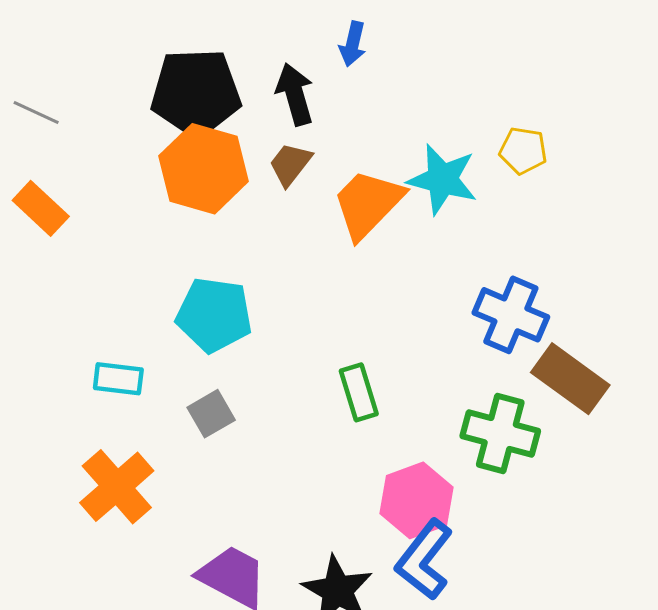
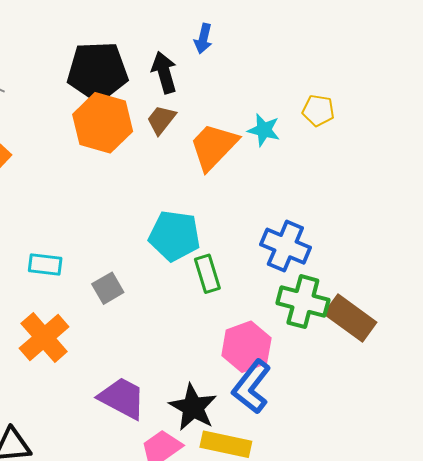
cyan star: (442, 179) -> (264, 130), size x0.7
cyan pentagon: (214, 315) -> (175, 236), moved
blue cross: (511, 315) -> (285, 246), moved
brown rectangle: (570, 379) -> (350, 318), moved

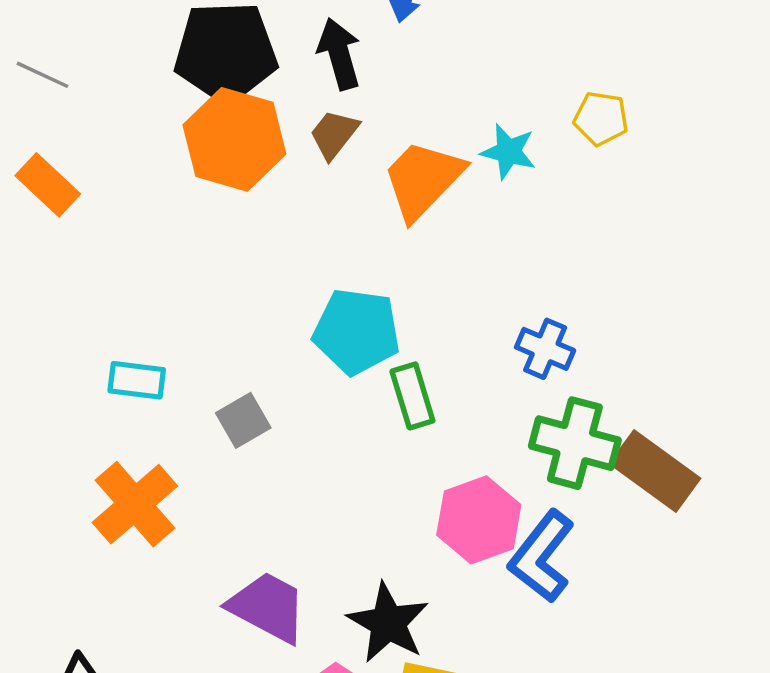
blue cross: (285, 246) -> (545, 349), size x0.7
blue L-shape: (252, 387) -> (542, 557), moved

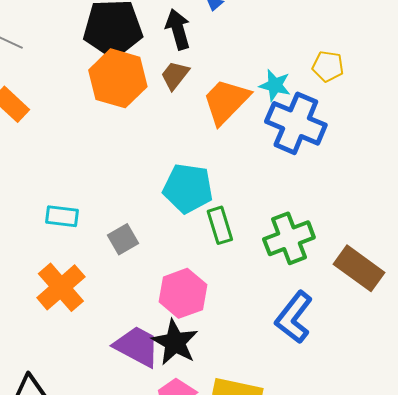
blue cross: (545, 349) -> (296, 123), moved, size x1.8
green cross: (575, 443) -> (289, 238), moved, turned -36
pink hexagon: (479, 520) -> (183, 293), moved
black star: (388, 623) -> (175, 342), moved

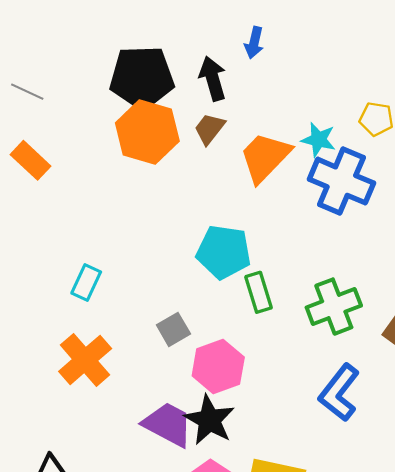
cyan rectangle: (62, 216) -> (86, 283), turned -72
gray square: (123, 239) -> (173, 329), moved

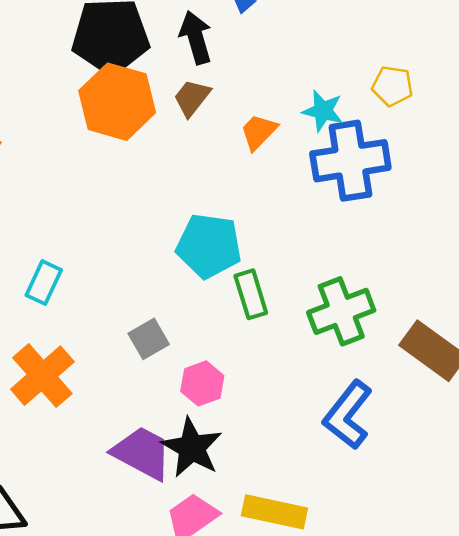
orange trapezoid: (265, 157) -> (259, 132), size x0.6
blue cross: (341, 181) -> (350, 161), turned -32
pink hexagon: (218, 367) -> (202, 383), size x0.7

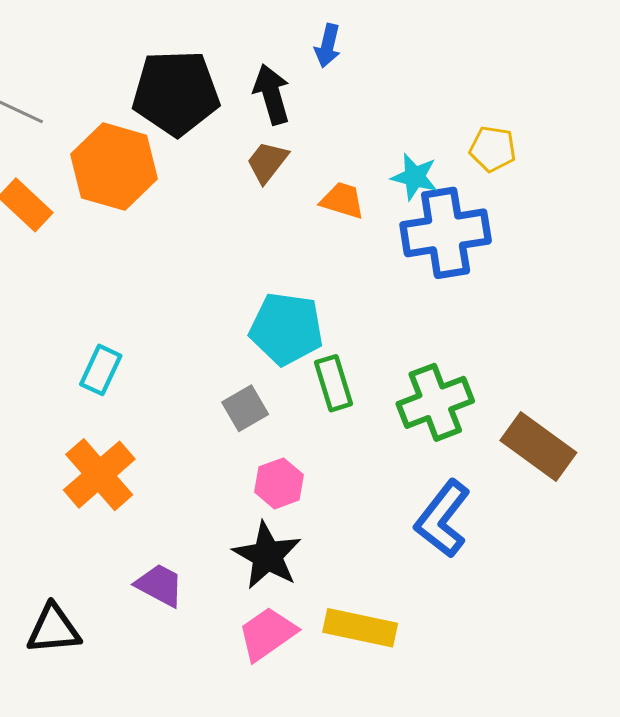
orange hexagon: (117, 102) -> (114, 167), moved
orange trapezoid: (259, 132) -> (342, 200), turned 63
gray square: (149, 339) -> (245, 408), moved
purple trapezoid: (142, 453) -> (160, 585), moved, size x0.7

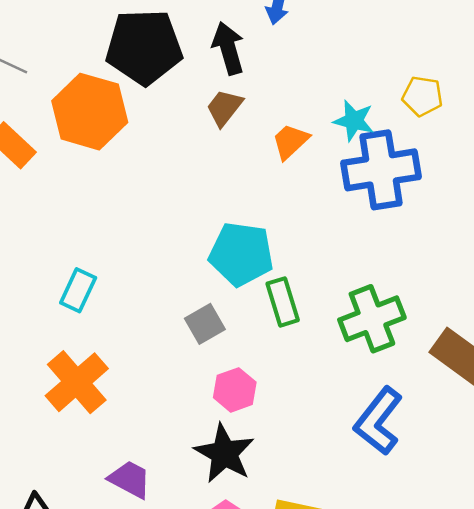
orange trapezoid: (342, 200) -> (290, 141), turned -60

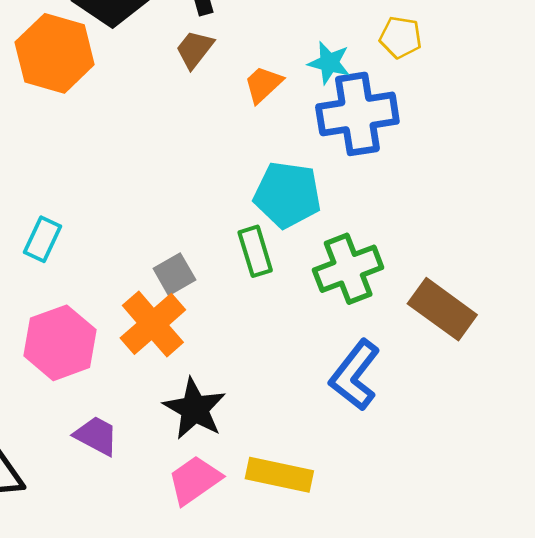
cyan pentagon: (241, 254) -> (287, 195), moved
orange cross: (77, 382) -> (153, 324), moved
pink hexagon: (235, 390) -> (60, 343), moved, size x1.6

